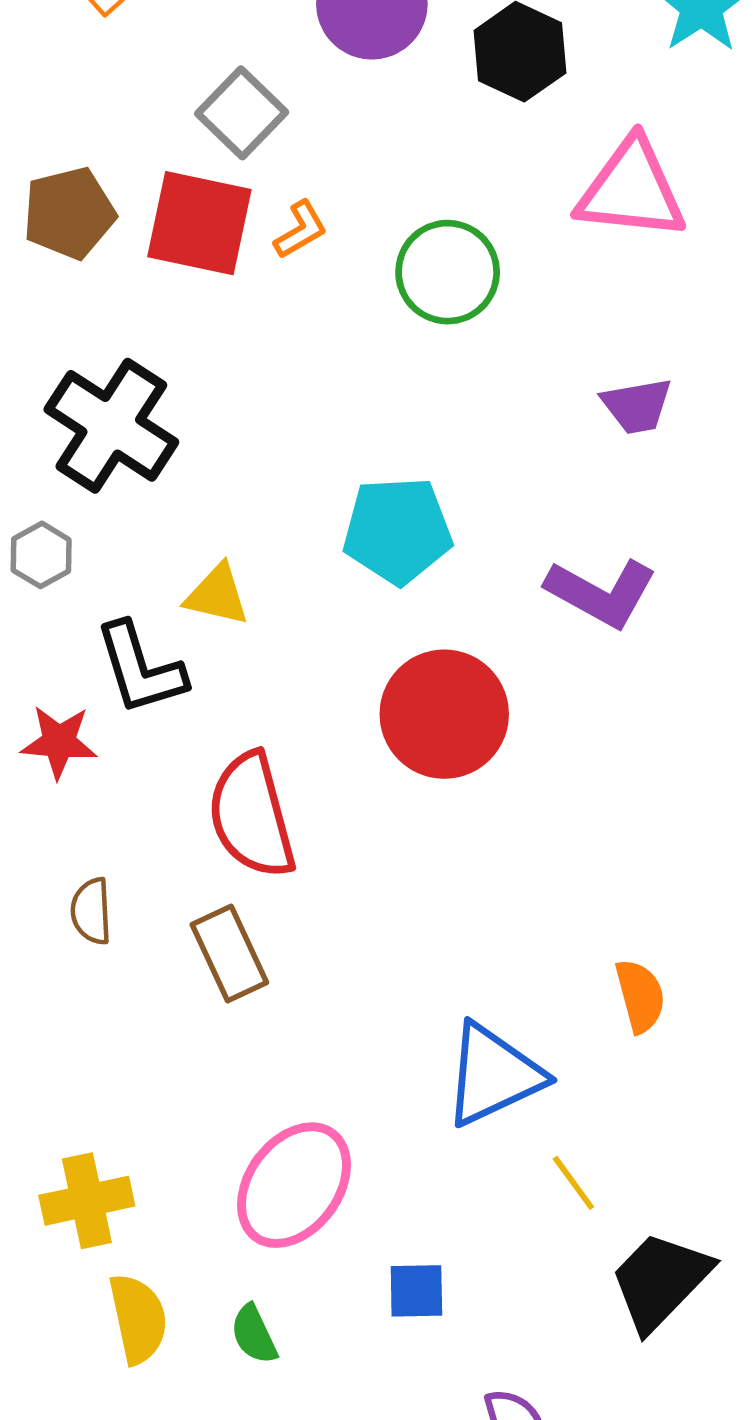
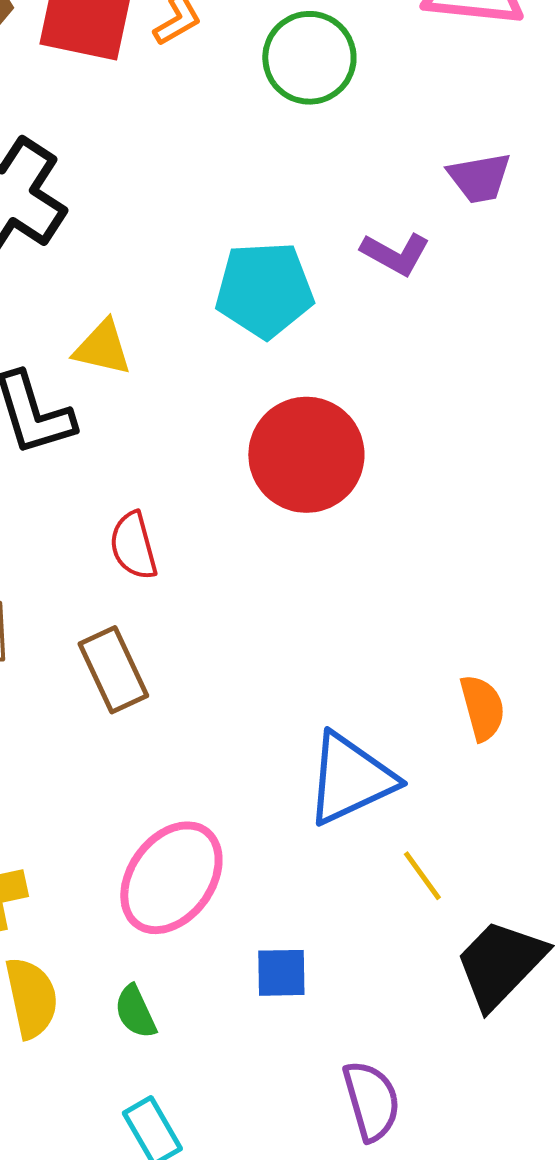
purple L-shape: (601, 593) -> (395, 254), moved, size x0.7
red semicircle: (252, 815) -> (133, 546), size x0.6

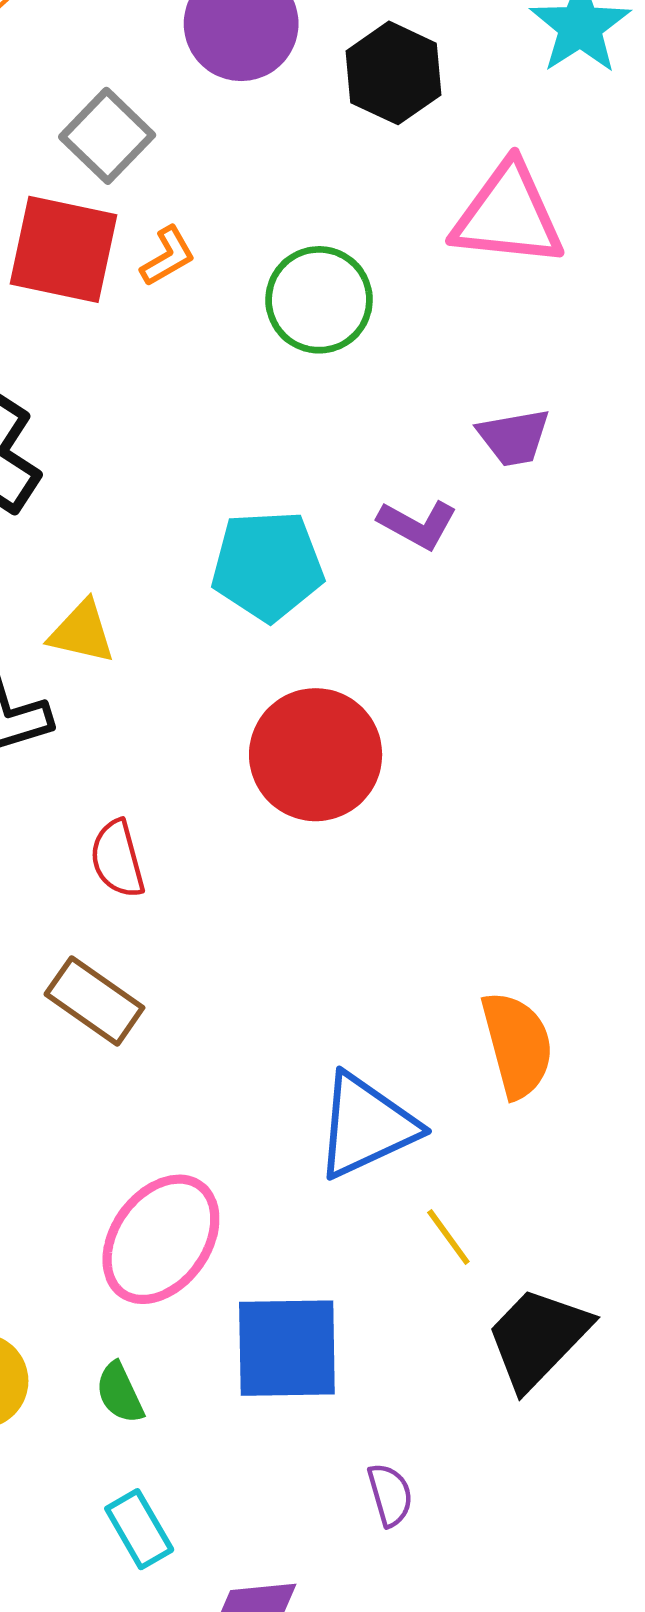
brown rectangle: (113, 670) -> (94, 1001), turned -30
orange semicircle: (482, 708) -> (517, 1045), size x1.4
blue square: (281, 973) -> (287, 1348), size x1.8
purple semicircle: (371, 1101) -> (390, 1495), size x0.7

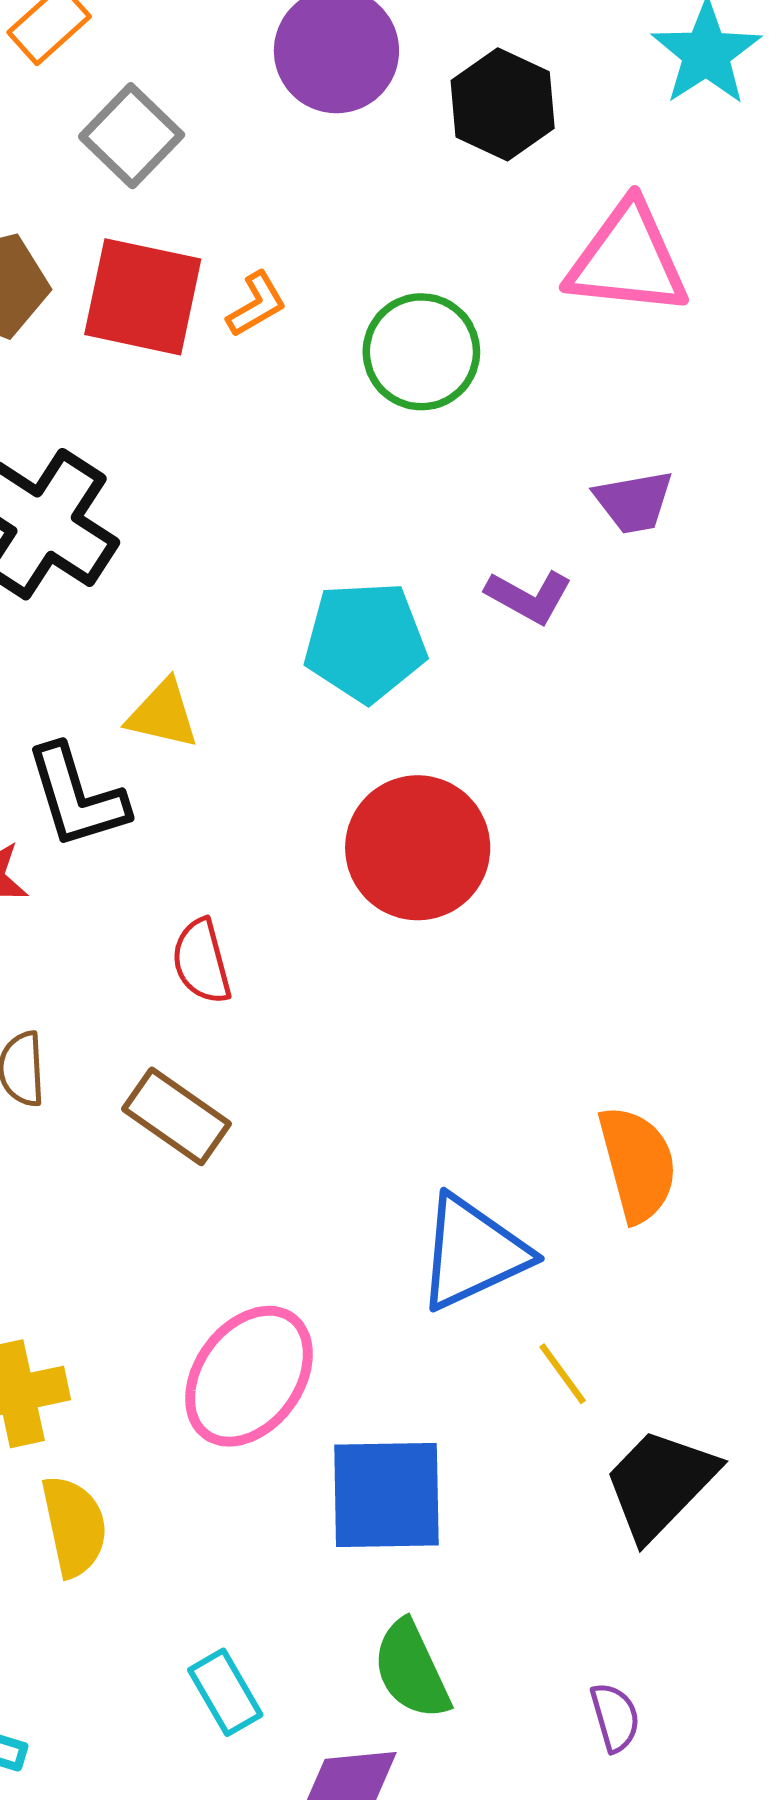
gray square: (107, 136) -> (132, 136), moved
green semicircle: (120, 1393) -> (411, 1670), moved, size x1.5
purple semicircle: (390, 1495) -> (615, 1717), moved

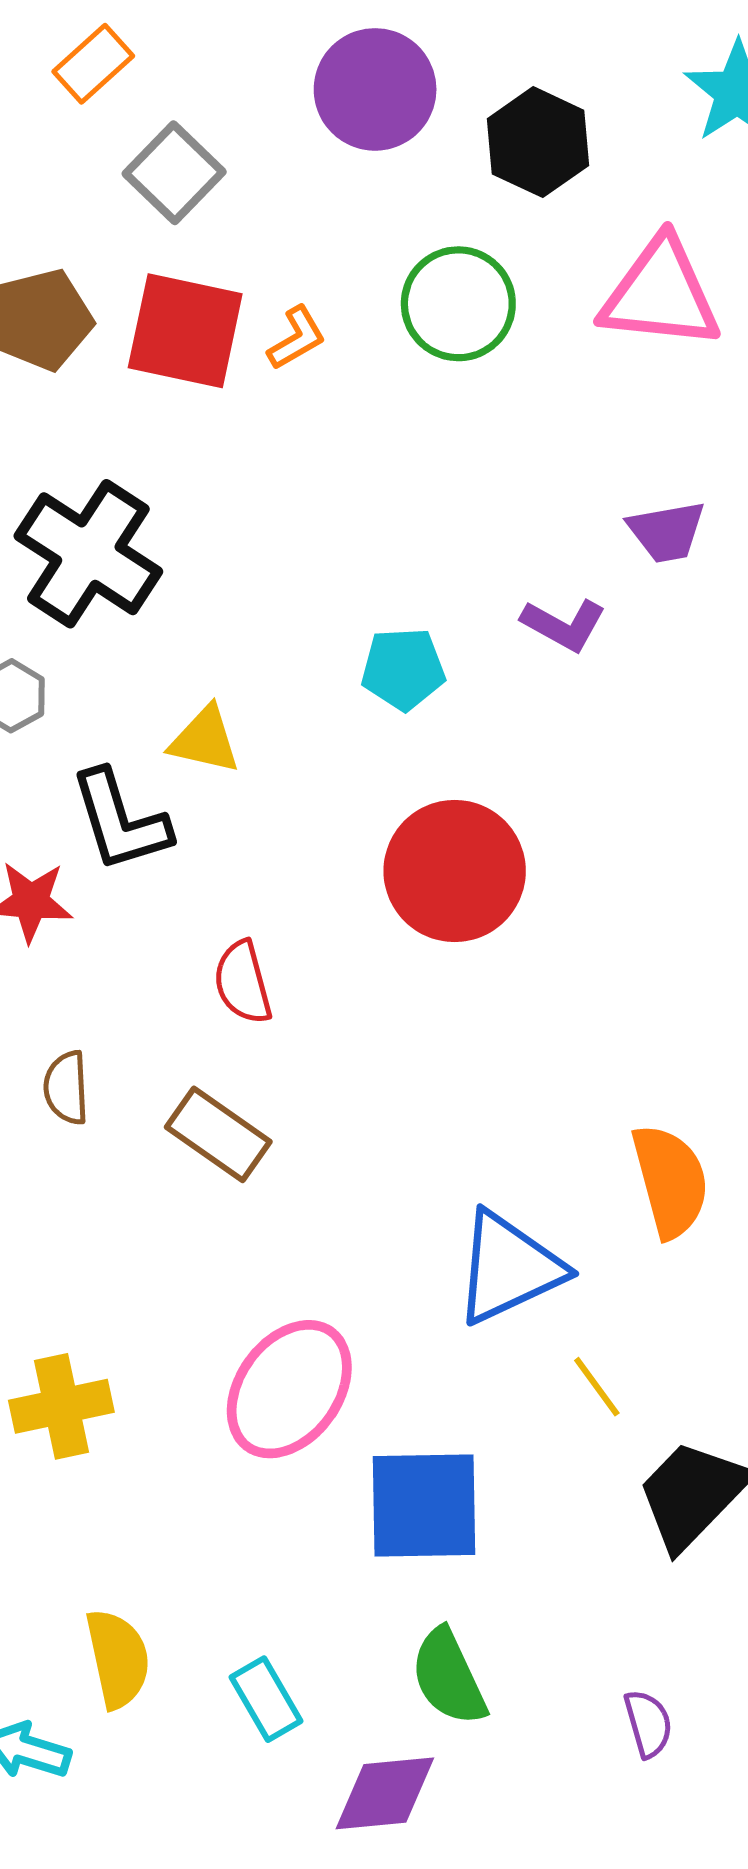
green circle: (421, 352) -> (458, 304), moved
cyan pentagon: (365, 642) -> (403, 669), size x0.7
yellow semicircle: (74, 1526) -> (118, 1659), moved

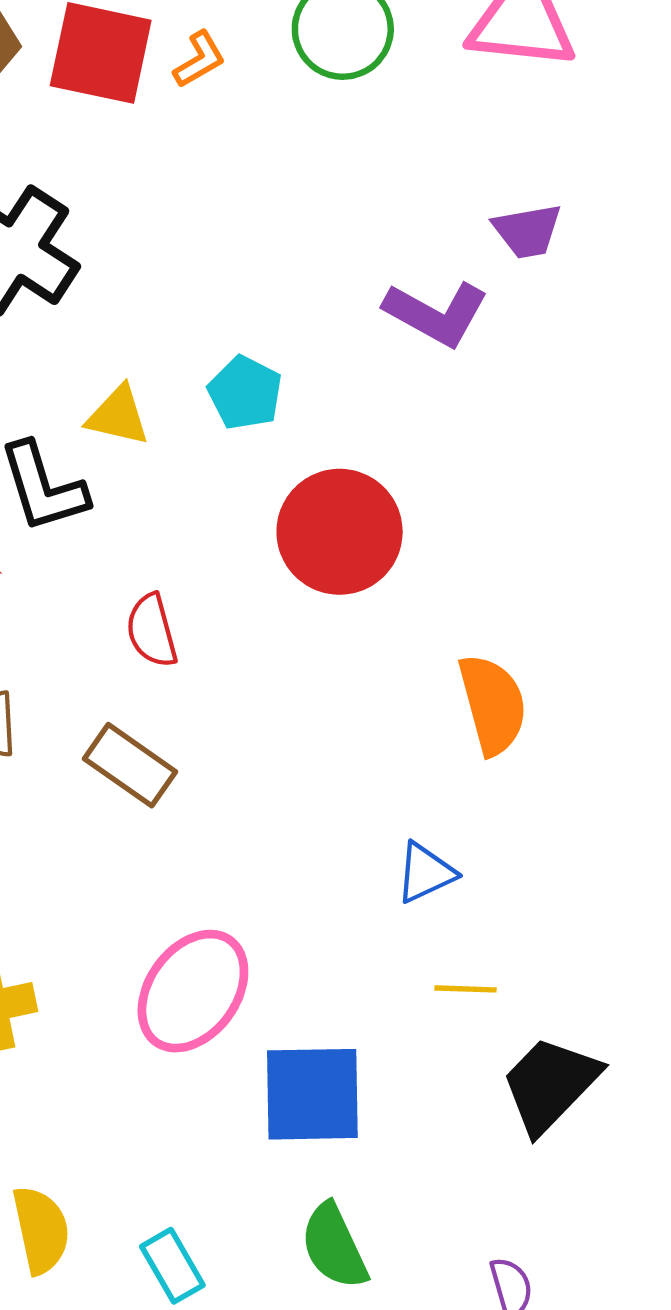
purple L-shape: (564, 625) -> (436, 314), size x1.4
cyan pentagon: (403, 669) -> (245, 393), moved, turned 30
orange semicircle: (670, 1181) -> (493, 704), moved
blue triangle: (509, 1268) -> (425, 873), moved, size x0.6
yellow line: (597, 1387) -> (465, 989), turned -52

